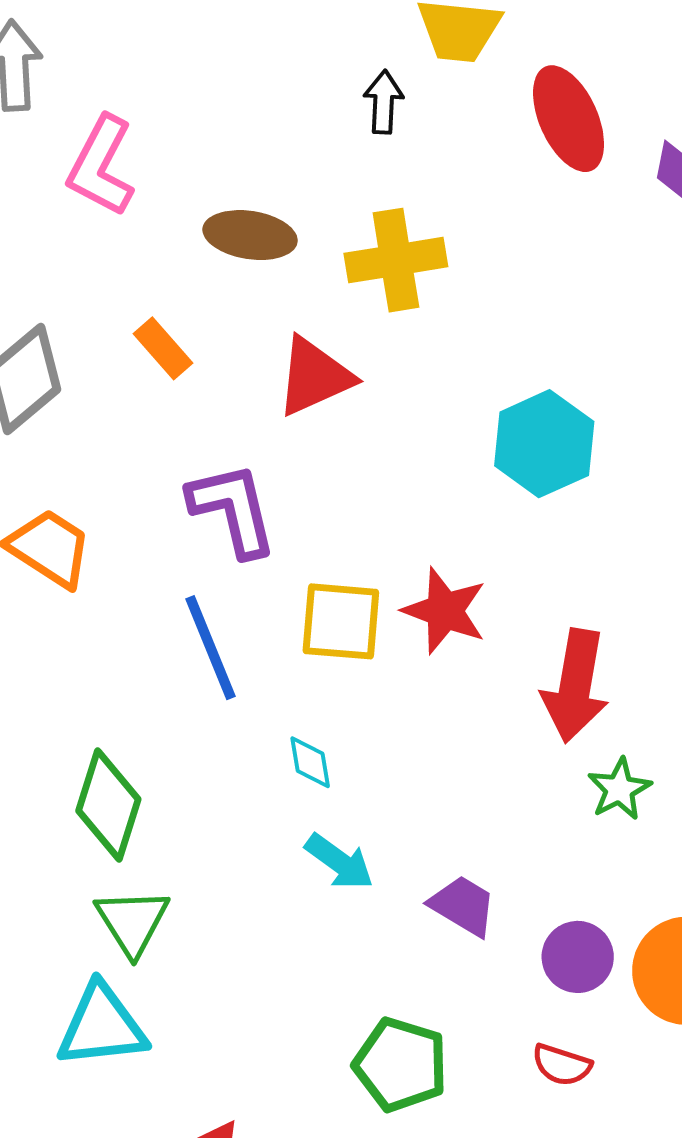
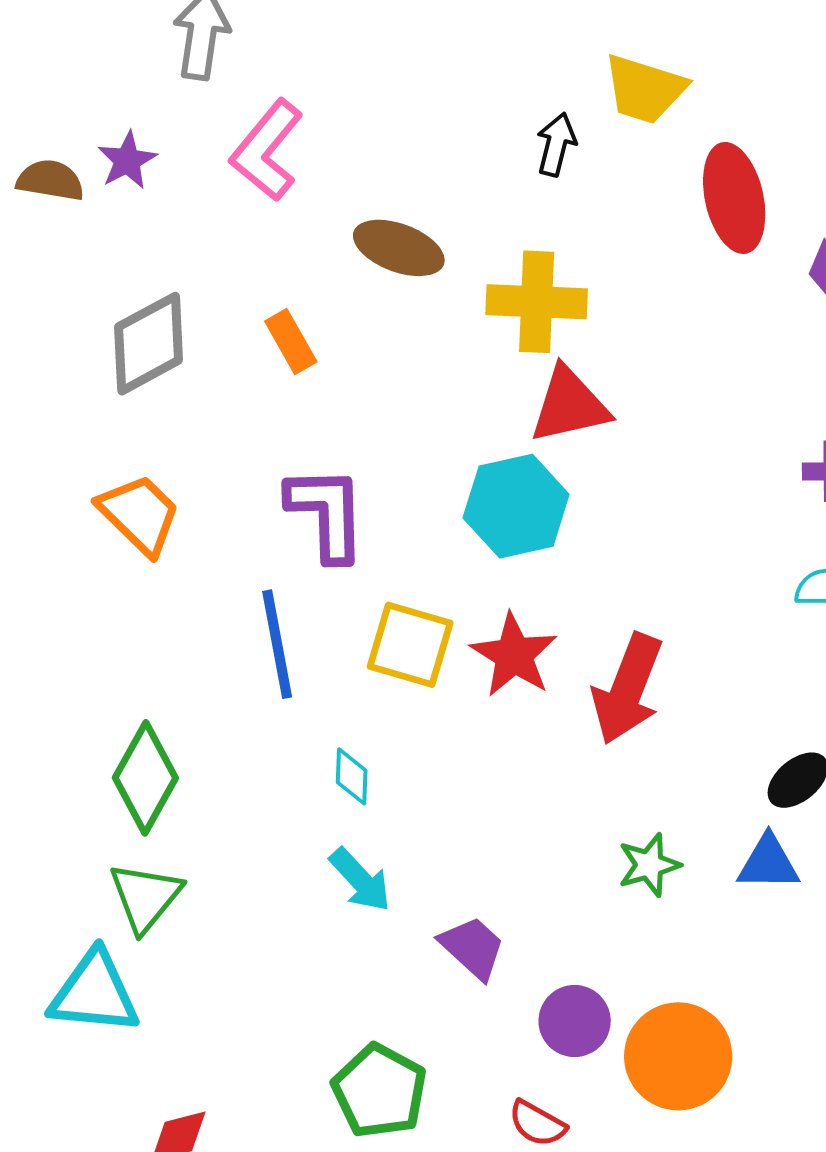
red triangle: (314, 377) -> (569, 405), moved
cyan hexagon: (544, 444) -> (516, 506), moved
red arrow: (575, 686) -> (628, 689), moved

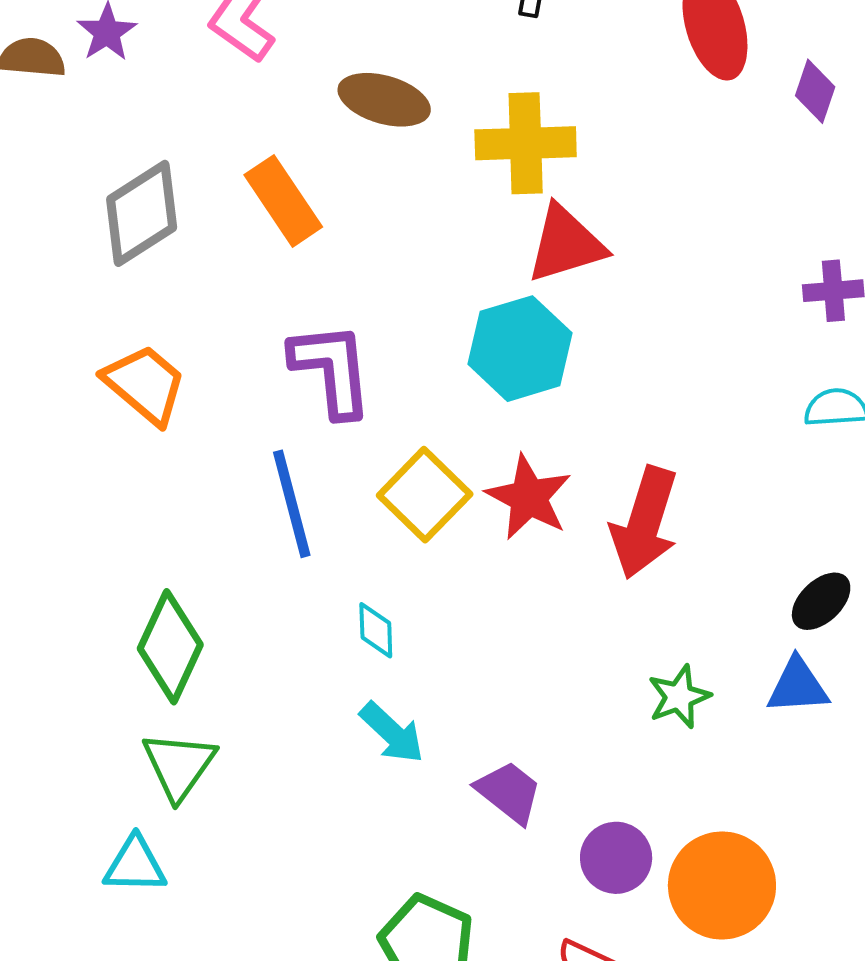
orange rectangle: (291, 342) -> (283, 201), size x1.4
yellow square: (410, 645) -> (425, 495), turned 32
cyan triangle: (94, 993) -> (135, 865), size x0.7

